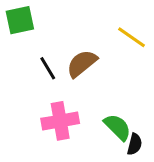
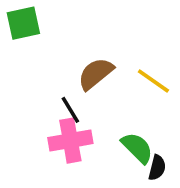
yellow line: (131, 37) -> (153, 81), moved
black line: (48, 68) -> (70, 110), moved

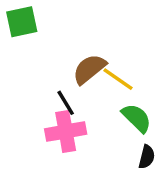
yellow line: (153, 81) -> (118, 79), moved
green semicircle: (137, 148) -> (137, 118), moved

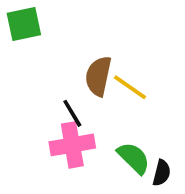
brown semicircle: (89, 69) -> (98, 76), turned -39
green semicircle: (137, 118) -> (134, 158), moved

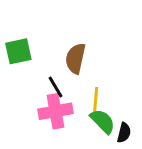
green square: (24, 24) -> (18, 51), moved
yellow line: (130, 87) -> (95, 101), moved, turned 60

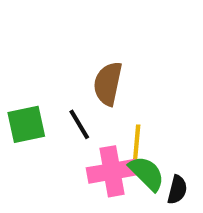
green square: (18, 51) -> (26, 124), moved
pink cross: (55, 111) -> (112, 171), moved

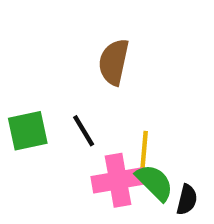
brown semicircle: (108, 84) -> (114, 62), moved

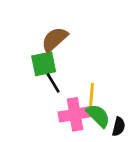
brown semicircle: (114, 62) -> (55, 39), moved, turned 36
green square: (28, 131) -> (44, 64), moved

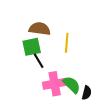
brown semicircle: (55, 39) -> (40, 29), turned 50
yellow line: (91, 97) -> (67, 43), moved

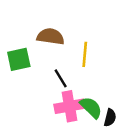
green square: (32, 47) -> (19, 59), moved
black line: (39, 61) -> (61, 78), moved

